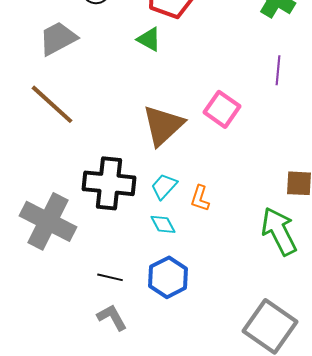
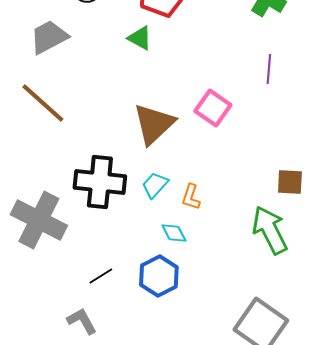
cyan diamond: (163, 224) -> (174, 233), moved
black line: (110, 277) -> (101, 276), turned -45
gray L-shape: (112, 317) -> (82, 321), moved

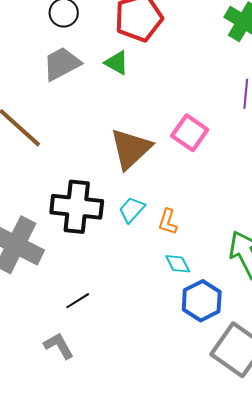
gray trapezoid: (49, 37) -> (62, 64), moved
cyan diamond: (174, 233) -> (178, 264), moved
blue hexagon: (159, 276) -> (202, 301), moved

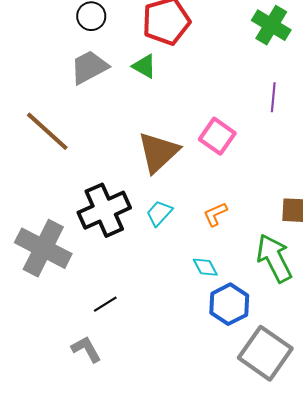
black cross: (77, 207) -> (104, 210), turned -30
orange L-shape: (168, 222) -> (215, 214), moved, turned 48

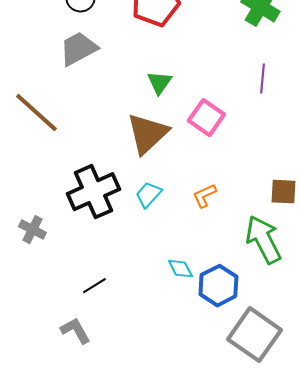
green triangle: (144, 66) -> (159, 83), moved, turned 36
gray cross: (43, 248) -> (32, 230), size x0.5
cyan diamond: (205, 267) -> (180, 269), moved

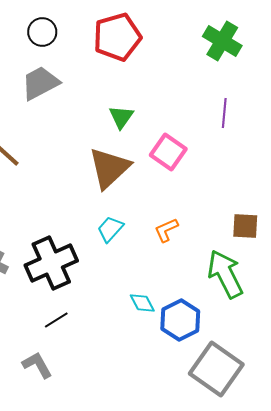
black cross: (93, 192) -> (51, 263), moved

